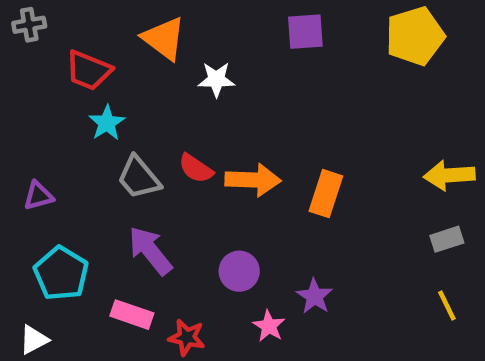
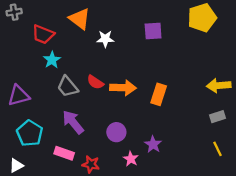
purple square: (305, 32) -> (153, 31), moved
purple triangle: (38, 196) -> (19, 95), size x1.5

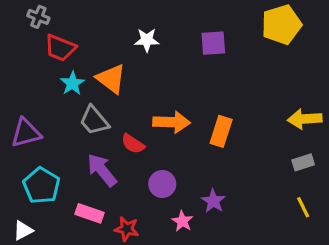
gray cross: (14, 12) -> (38, 17), moved, turned 32
orange triangle: (80, 19) -> (111, 79), moved
white star: (105, 39) -> (147, 40), moved
red semicircle: (95, 82) -> (133, 144), moved

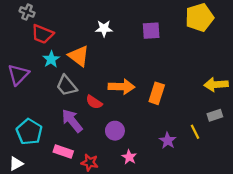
purple triangle: (26, 133) -> (18, 75), moved, turned -30
purple star: (213, 201) -> (168, 141), moved
yellow line: (303, 207) -> (195, 132), moved

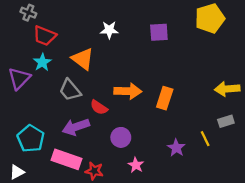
cyan star: (51, 59) -> (42, 62), moved
purple arrow: (72, 121) -> (76, 127), turned -70
pink rectangle: (63, 152) -> (67, 159), size x1.4

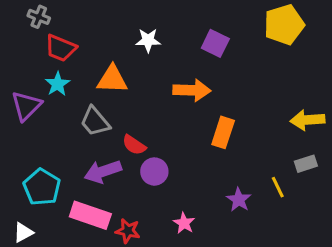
purple square: (159, 32) -> (215, 43), turned 30
orange triangle: (83, 59) -> (112, 79), turned -35
orange arrow: (128, 91) -> (192, 90), moved
purple circle: (121, 137) -> (154, 172), moved

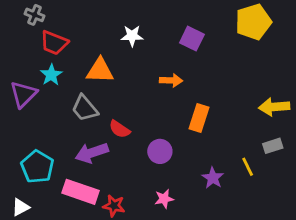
orange arrow: (192, 90) -> (171, 80), size x0.7
purple circle: (154, 172) -> (160, 151), moved
pink star: (184, 223) -> (164, 199), turned 30

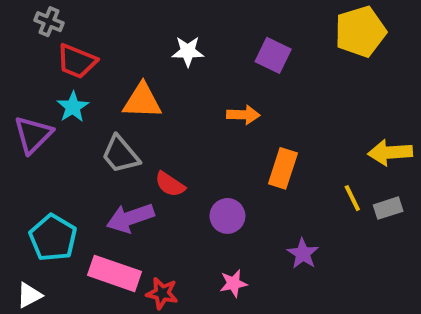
yellow line: (248, 167) -> (352, 198), moved

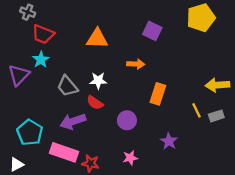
white star: (188, 51) -> (98, 81), moved
orange triangle: (142, 101) -> (97, 39), moved

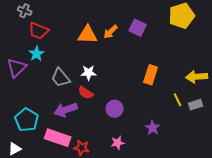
orange arrow: (136, 64) -> (111, 32), moved, turned 133
orange rectangle: (158, 94) -> (151, 75), moved

